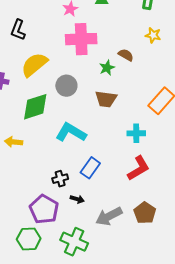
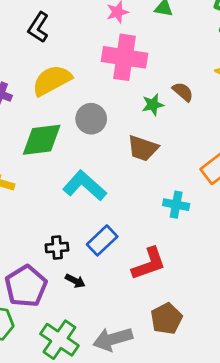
red L-shape: (139, 168) -> (149, 264), moved
gray arrow: (109, 216) -> (113, 339), moved

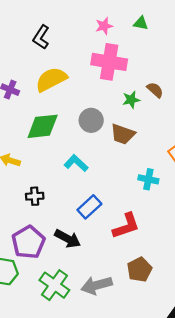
gray circle: (91, 119) -> (91, 120), moved
cyan L-shape: (85, 186) -> (76, 163), size x0.7
black cross: (57, 248) -> (35, 196), moved
black arrow: (75, 281) -> (68, 239), size x1.6

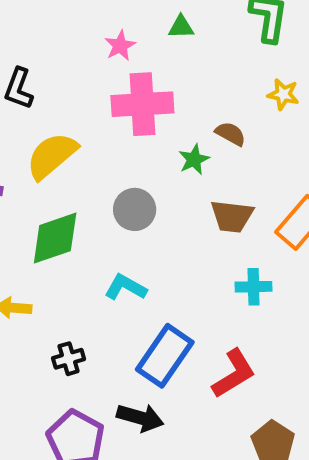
brown trapezoid: (123, 134) -> (232, 216), moved
blue rectangle: (89, 207) -> (165, 356), size x1.4

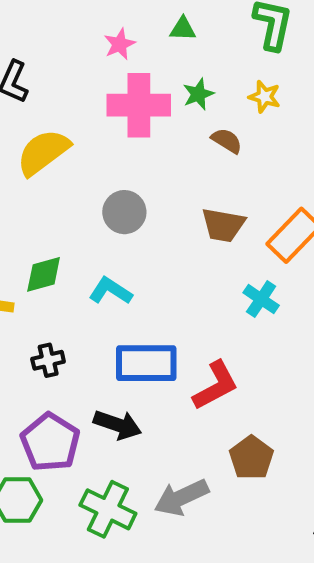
yellow star: (283, 94) -> (265, 97), moved
green star: (194, 159) -> (198, 94), moved
green diamond: (55, 238) -> (44, 274), moved, size x0.7
cyan cross: (254, 287) -> (261, 299), moved, turned 32
blue rectangle: (165, 356) -> (146, 363), turned 52

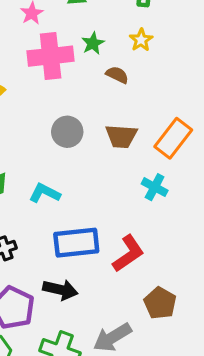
yellow star: (265, 97) -> (141, 40), turned 30
gray circle: (124, 212) -> (67, 132), moved

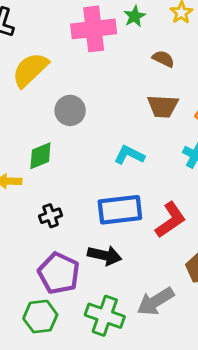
brown semicircle: (117, 75) -> (163, 59), moved
gray circle: (67, 132) -> (70, 110), moved
cyan L-shape: (45, 193) -> (129, 155), moved

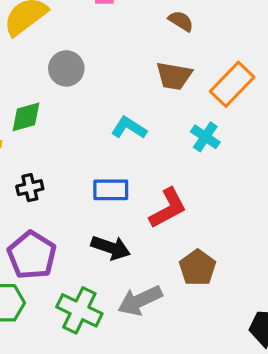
blue rectangle: (120, 210) -> (111, 190), size x0.7
black arrow: (105, 255) -> (111, 248), moved

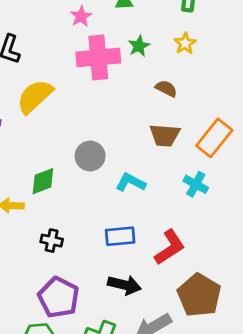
gray circle: (66, 68) -> (90, 156), moved
black cross: (30, 188) -> (52, 241), turned 30
brown pentagon: (198, 268) -> (199, 295), size x1.4

